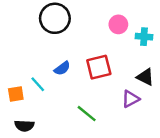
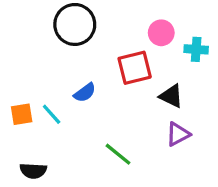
red square: (99, 67) -> (135, 68), moved
black triangle: (145, 77) -> (171, 96), moved
orange square: (16, 94) -> (22, 114), moved

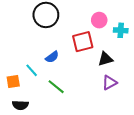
black triangle: (171, 96) -> (105, 59), turned -42
orange square: (22, 114) -> (13, 82), moved
green line: (118, 154) -> (56, 87), moved

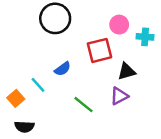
orange square: (13, 82) -> (16, 98), turned -32
purple triangle: (109, 83) -> (119, 96), moved
green line: (56, 87) -> (83, 105), moved

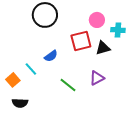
black triangle: (127, 71) -> (103, 48), moved

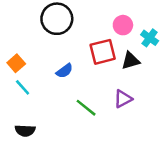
cyan cross: (118, 30) -> (150, 38), turned 32
cyan line: (31, 69) -> (23, 87), moved
orange square: (13, 80) -> (16, 63), moved

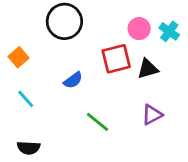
cyan cross: (150, 38) -> (169, 31), moved
orange square: (16, 63) -> (19, 57), moved
purple triangle: (123, 99) -> (152, 115), moved

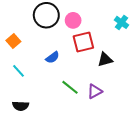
pink circle: (139, 29) -> (73, 20), moved
black triangle: (148, 69) -> (105, 60), moved
purple triangle: (152, 115) -> (95, 91), moved

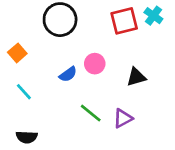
pink circle: (73, 20) -> (95, 64), moved
cyan cross: (122, 22) -> (153, 16), moved
red square: (83, 42) -> (124, 21), moved

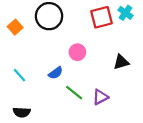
orange square: (17, 53) -> (15, 27), moved
blue semicircle: (68, 74) -> (56, 73), moved
black triangle: (136, 77) -> (121, 62), moved

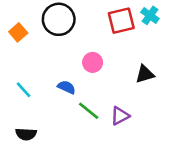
blue semicircle: (56, 73) -> (66, 87), turned -120

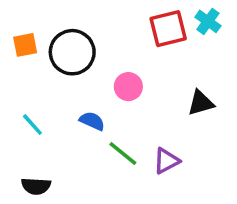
black circle: (59, 19) -> (72, 52), moved
orange square: (18, 32) -> (25, 45), turned 30

